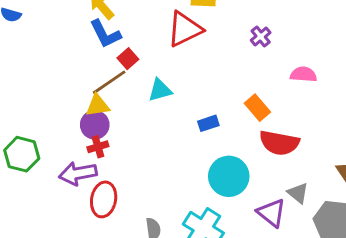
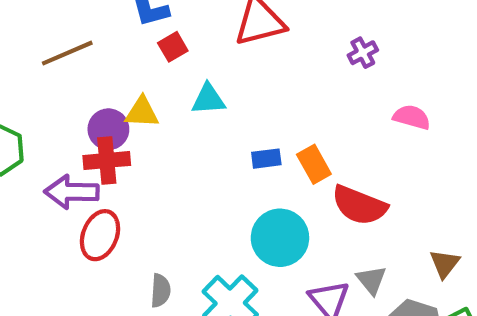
brown line: (109, 82) -> (67, 53), moved
yellow triangle: (98, 105) -> (142, 112), moved
orange rectangle: (257, 108) -> (314, 164), moved
red cross: (98, 147) -> (107, 160), size x1.5

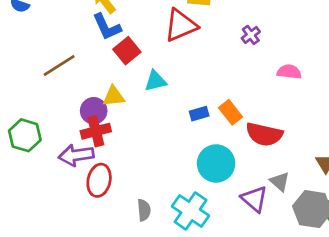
red square: (173, 47) -> (127, 51), size x1.4

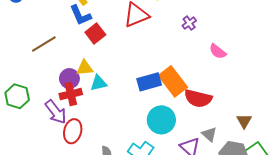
pink semicircle: (289, 72) -> (218, 51), turned -150
cyan triangle: (155, 81) -> (98, 83), moved
orange rectangle: (231, 112) -> (173, 81), size x1.6
blue rectangle: (199, 114) -> (149, 82), size x1.6
purple arrow: (76, 155) -> (56, 112), turned -120

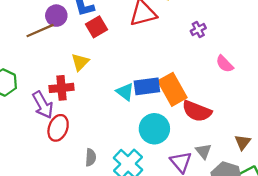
yellow triangle: (85, 68) -> (80, 62), turned -48
purple circle: (69, 79) -> (56, 16), moved
cyan triangle: (98, 83) -> (125, 92), moved, turned 42

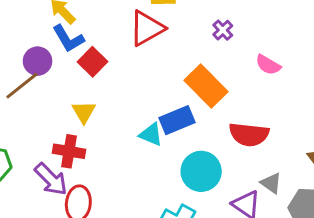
red cross: (62, 88) -> (69, 151), turned 30
orange rectangle: (172, 89) -> (206, 86), moved

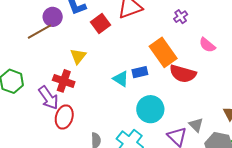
red square: (93, 62) -> (101, 23), moved
blue rectangle: (177, 120) -> (140, 72), size x0.7
red semicircle: (249, 134) -> (183, 74), moved

